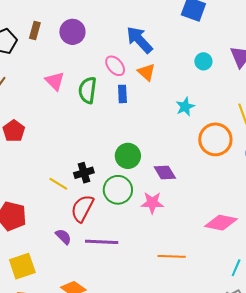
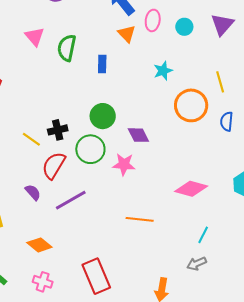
pink ellipse: (115, 66) -> (153, 20), moved, turned 45
blue rectangle: (122, 94) -> (102, 64), moved
purple line: (102, 242) -> (71, 200), turned -36

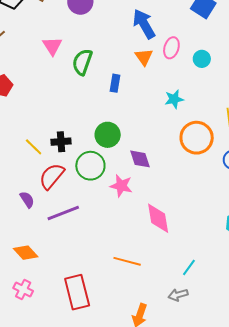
pink diamond: (191, 189) -> (158, 218), moved, turned 56
orange line: (140, 219) -> (127, 261), moved

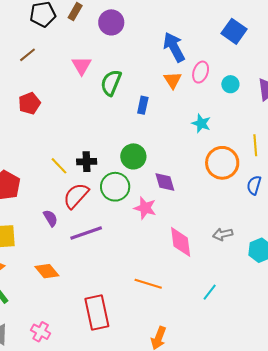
cyan star: (174, 99) -> (201, 123), turned 30
pink cross: (23, 290) -> (41, 332), moved
gray arrow: (178, 295) -> (223, 234), moved

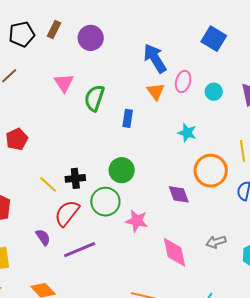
red pentagon: (29, 103) -> (17, 139), moved
purple diamond: (165, 182) -> (179, 194), moved

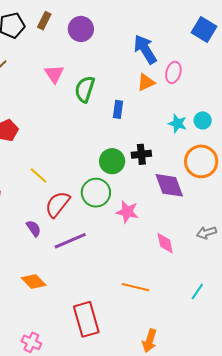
orange triangle: (156, 91) -> (146, 82), turned 42
cyan circle: (214, 92) -> (203, 120), moved
black cross: (75, 178) -> (141, 154), moved
purple diamond: (179, 194) -> (169, 185), size x1.4
pink diamond: (175, 252) -> (165, 243), size x0.7

